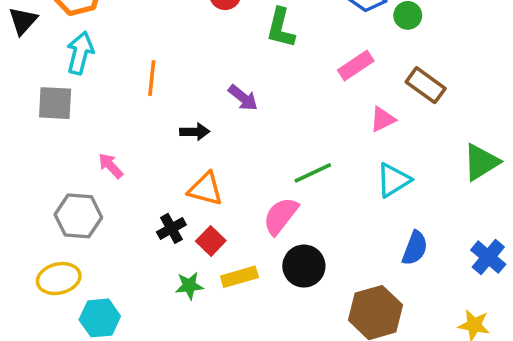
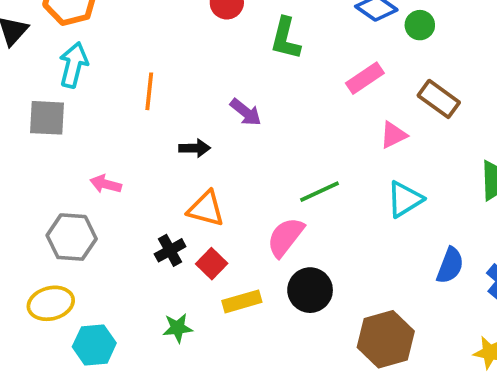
pink arrow: (111, 166) -> (106, 184), turned -32
blue semicircle: (415, 248) -> (450, 265), moved
green star: (189, 286) -> (178, 328), moved

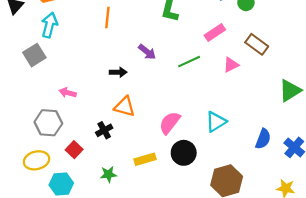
orange line: (149, 91) -> (107, 17), moved
gray square: (47, 118) -> (34, 55), turned -35
green line: (320, 192) -> (189, 62), moved
cyan triangle: (405, 199) -> (216, 122), moved
red square: (212, 264) -> (74, 150), moved

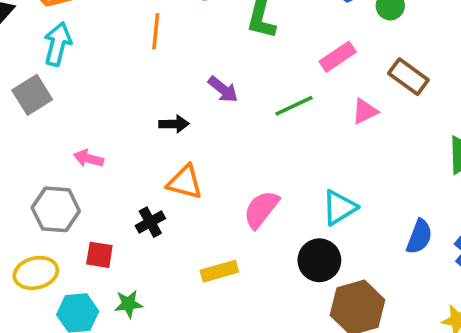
red square: (74, 150) -> (99, 255), turned -35
black circle: (184, 153) -> (319, 260), moved
green star: (108, 174) -> (129, 304), moved

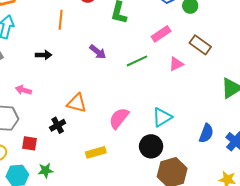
black arrow: (174, 124) -> (44, 55), moved

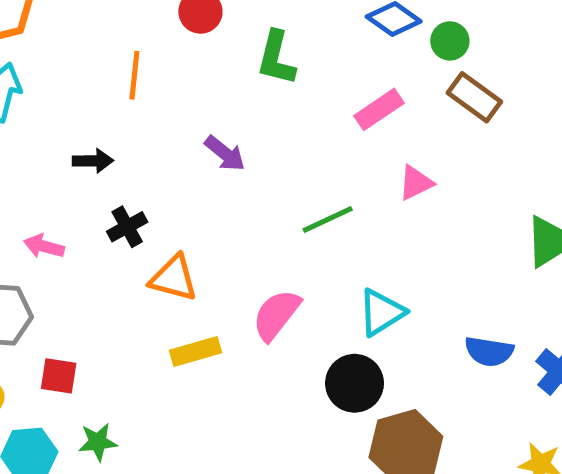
brown rectangle: (200, 45) -> (474, 97), moved
green line: (137, 61) -> (328, 219), moved
black cross: (58, 125) -> (127, 227), moved
blue semicircle: (206, 133) -> (489, 351), turned 78
yellow rectangle: (96, 152) -> (196, 351), moved

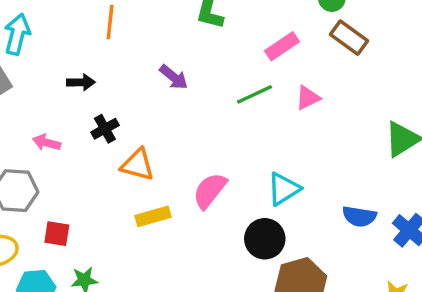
green line: (328, 219) -> (254, 94), moved

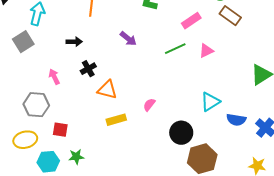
pink arrow: (46, 142) -> (54, 77), turned 49
cyan triangle: (284, 189) -> (210, 102), moved
pink semicircle: (210, 191) -> (149, 105), size x0.6

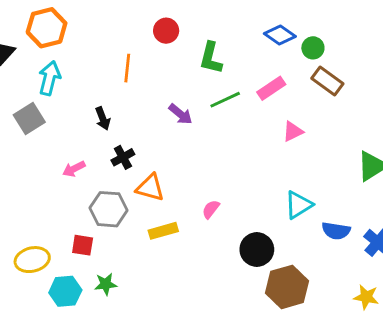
black arrow: (74, 42) -> (103, 118), turned 70
green line: (175, 49) -> (225, 100), moved
pink arrow: (54, 77) -> (74, 169), turned -91
gray hexagon: (36, 105) -> (108, 209), moved

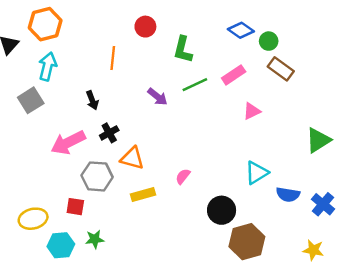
pink arrow: (74, 169) -> (68, 143), size x1.8

